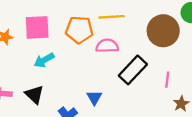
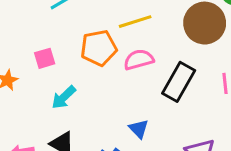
pink square: (37, 27) -> (45, 58), size x0.6

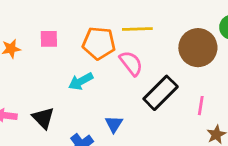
pink semicircle: (139, 60) -> (131, 63), turned 52
cyan arrow: (64, 97) -> (81, 81), moved

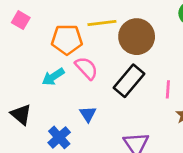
pink square: (49, 39) -> (21, 20), moved, turned 36
brown circle: (198, 48) -> (137, 37), moved
pink semicircle: (131, 63) -> (86, 68), moved

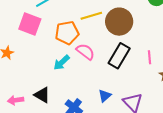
pink square: (21, 20) -> (30, 24), size x1.6
blue triangle: (88, 114) -> (105, 96), moved, turned 32

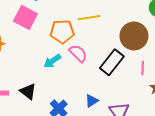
brown circle: (119, 22) -> (134, 36), moved

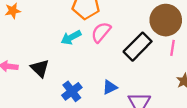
pink semicircle: (78, 53) -> (101, 32), turned -102
pink line: (143, 68) -> (172, 48), moved

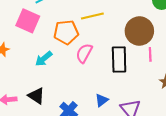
cyan arrow: (71, 37) -> (44, 59), moved
black rectangle: (138, 47) -> (119, 59), turned -35

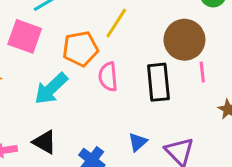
yellow line: (92, 16) -> (116, 23), turned -40
pink semicircle: (84, 53) -> (108, 77), turned -30
cyan arrow: (44, 59) -> (51, 89), size x1.4

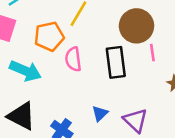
cyan arrow: (51, 89) -> (25, 71), turned -112
black triangle: (44, 142) -> (21, 116), size x1.4

